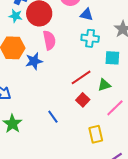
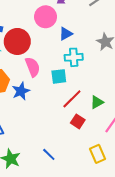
blue triangle: (87, 15) -> (66, 34), turned -32
cyan square: (112, 58) -> (59, 76), moved
blue line: (53, 117) -> (49, 154), moved

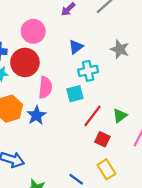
pink circle: (46, 17) -> (33, 31), moved
pink semicircle: (33, 67) -> (45, 87), turned 36
yellow rectangle: (97, 154) -> (106, 169), moved

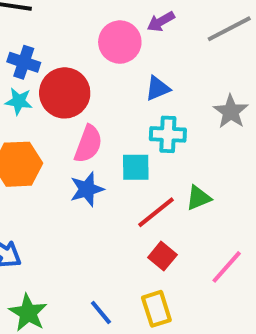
pink circle: (33, 31) -> (120, 42), moved
blue star: (36, 115) -> (87, 189), moved
green triangle: (120, 116) -> (198, 198), moved

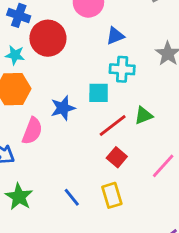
cyan star: (19, 101) -> (15, 55), moved
pink semicircle: (88, 144) -> (32, 131), moved

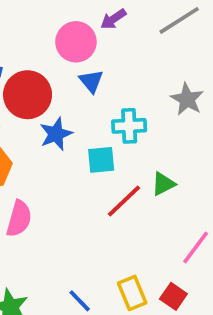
blue triangle: (115, 36) -> (91, 81), moved, turned -42
blue star: (63, 108) -> (56, 134), moved
red square: (117, 157) -> (173, 296), moved

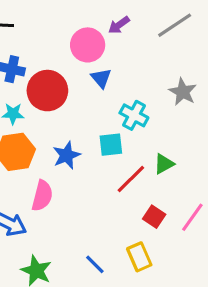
cyan cross: (129, 126) -> (134, 115), turned 32
blue star: (56, 134) -> (67, 155), moved
red square: (173, 296) -> (154, 217), moved

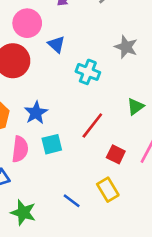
pink circle: (88, 45) -> (27, 23), moved
cyan square: (111, 145) -> (52, 144), moved
green triangle: (164, 164) -> (135, 106), moved

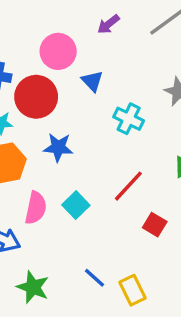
blue star: (36, 113) -> (58, 147), moved, turned 30
cyan square: (52, 144) -> (76, 205), turned -35
yellow rectangle: (108, 190) -> (132, 290), moved

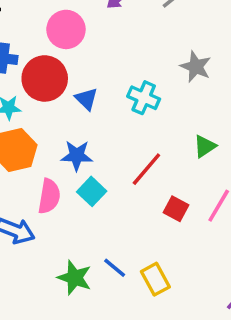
blue triangle: (92, 81) -> (86, 99), moved
blue star: (58, 147) -> (77, 156), moved
green star: (33, 287) -> (75, 278), moved

